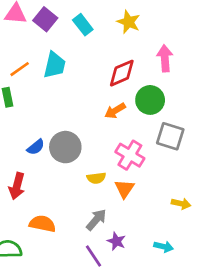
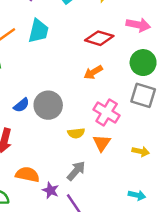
pink arrow: (165, 58) -> (138, 25), turned 105
red diamond: (122, 73) -> (99, 38), turned 40
green circle: (150, 100) -> (143, 63), moved
yellow arrow: (181, 204) -> (141, 151), moved
purple star: (116, 241) -> (51, 190), moved

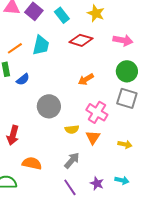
red diamond: (99, 38) -> (81, 40), moved
blue semicircle: (21, 105) -> (23, 79), moved
purple star: (51, 190) -> (97, 183), moved

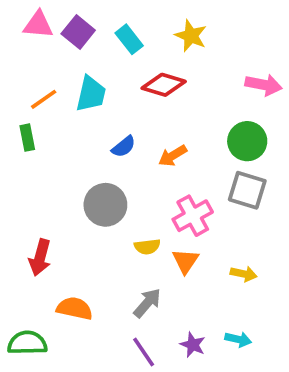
pink arrow: (123, 40) -> (264, 85), moved
blue semicircle: (23, 79) -> (124, 147), moved
pink cross: (97, 112) -> (193, 216), turned 30

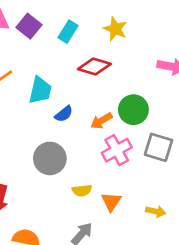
cyan rectangle: (129, 39) -> (68, 32), turned 70
cyan trapezoid: (91, 94) -> (40, 90), moved
green circle: (247, 141) -> (133, 110), moved
pink cross: (193, 216) -> (117, 150), moved

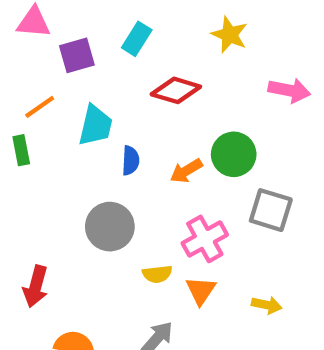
purple square: (29, 26) -> (77, 55), moved, turned 35
yellow star: (115, 29) -> (230, 35), moved
blue semicircle: (64, 114) -> (130, 161), turned -48
pink cross: (117, 150) -> (205, 239), moved

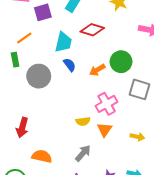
cyan trapezoid: (95, 125) -> (63, 42), moved
blue semicircle: (130, 161) -> (70, 65), turned -40
gray circle: (110, 227) -> (39, 76), moved

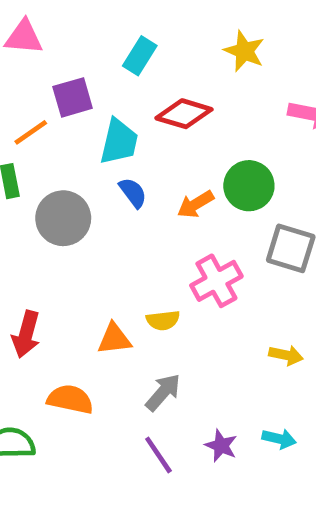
purple square: (43, 12) -> (73, 97), moved
orange triangle: (105, 130) -> (114, 339), moved, turned 49

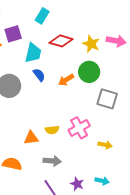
yellow star: (244, 51) -> (91, 44), moved
pink cross: (216, 281) -> (79, 128), moved
gray arrow: (163, 392) -> (52, 161), turned 54

